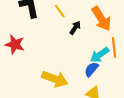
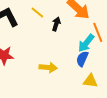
yellow arrow: (55, 79) -> (48, 68), moved, size x0.7

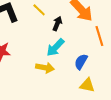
cyan arrow: (86, 43) -> (55, 47), moved

